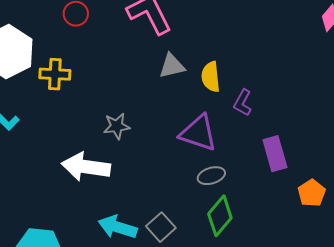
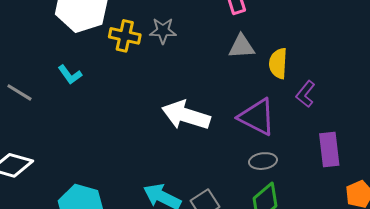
gray star: (117, 126) -> (163, 31), moved
white arrow: (86, 167) -> (186, 115), moved

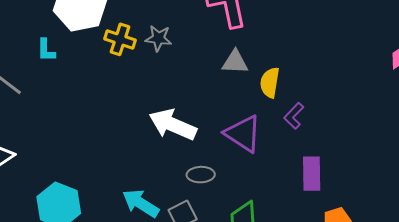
cyan L-shape: (70, 75) -> (46, 50), moved, turned 30
gray ellipse: (263, 161) -> (201, 175), moved

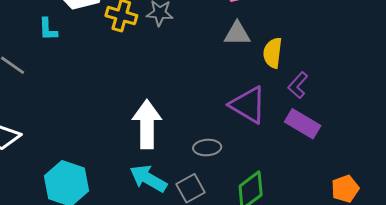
white arrow: (173, 125) -> (147, 124), moved, turned 69
purple rectangle: (312, 174) -> (303, 124), moved, turned -56

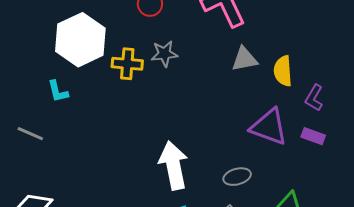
purple rectangle: (303, 124) -> (313, 136), moved, size x0.7

